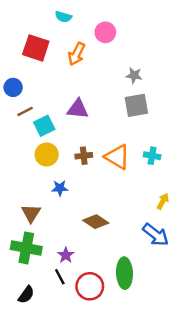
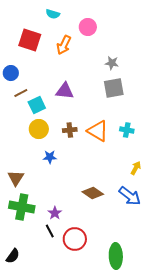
brown triangle: (31, 213) -> (16, 178), moved
brown diamond: (96, 222) -> (93, 193), moved
green ellipse: (124, 273) -> (116, 256), moved
black semicircle: (26, 295) -> (13, 256), moved

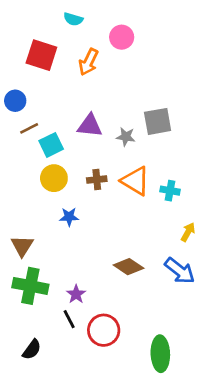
gray star: (112, 63) -> (126, 137), moved
cyan cross: (127, 130) -> (170, 191), moved
black semicircle: (13, 256) -> (32, 350), moved

